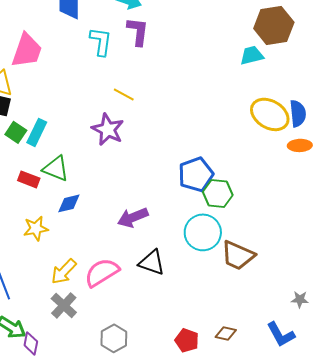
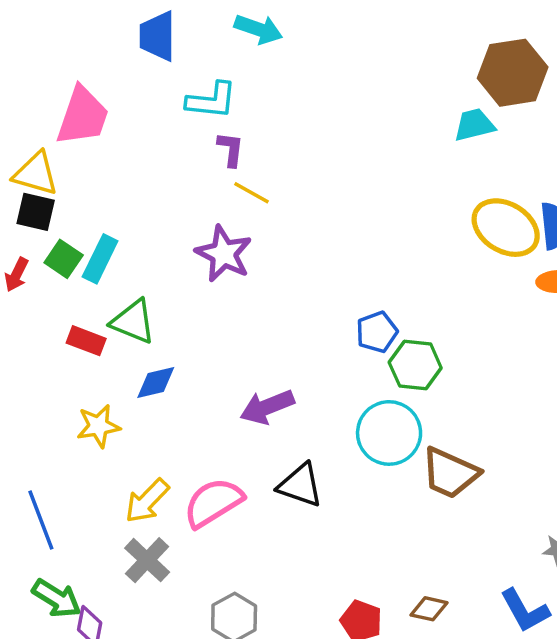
purple L-shape: (138, 31) -> (231, 149), moved, size x0.7
cyan L-shape: (101, 41) -> (211, 100), turned 88
blue pentagon: (196, 174) -> (377, 332), size x0.7

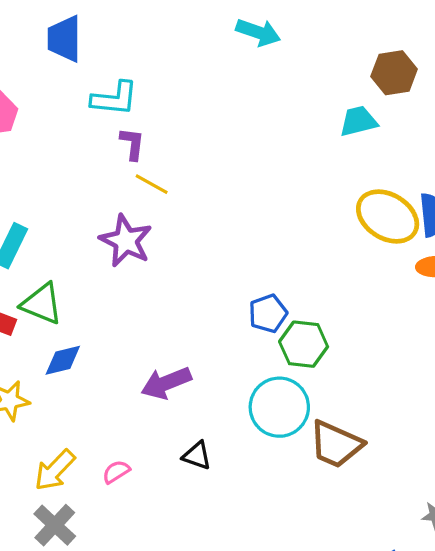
cyan arrow: (258, 29) -> (258, 32), moved
brown hexagon: (513, 73) -> (394, 73), size x0.7
black triangle: (300, 485) -> (197, 456), size x0.7
pink semicircle: (213, 503) -> (116, 472), size x0.5

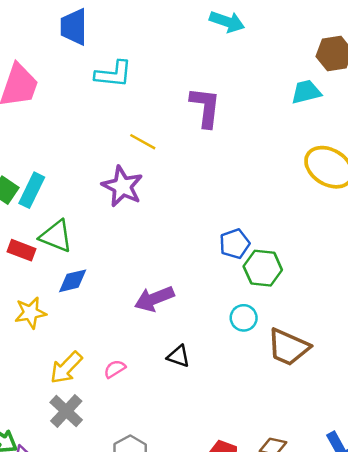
purple L-shape: (132, 144) -> (205, 107), moved, size x1.6
cyan circle: (279, 407) -> (244, 318), size x0.6

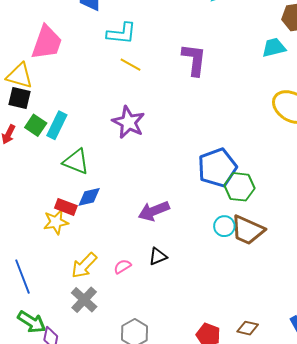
yellow line: (143, 142) -> (130, 65), moved
blue pentagon: (235, 244) -> (217, 168), size x1.6
red rectangle: (22, 250) -> (66, 207), moved
brown trapezoid: (288, 347) -> (248, 230), moved
black triangle: (179, 356) -> (158, 256), moved, turned -42

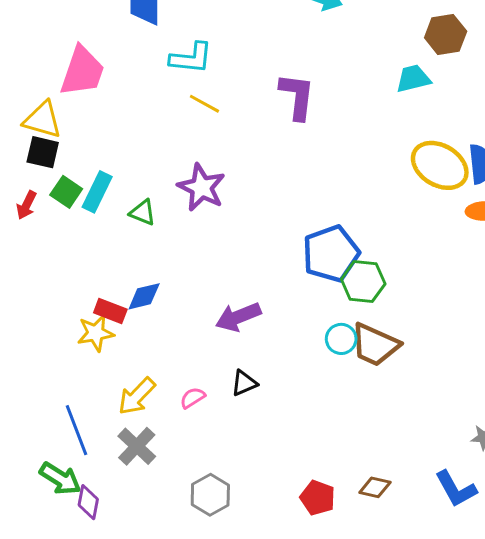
green triangle: (76, 162) -> (143, 212), moved, size x0.7
blue line: (23, 277) -> (76, 430), moved

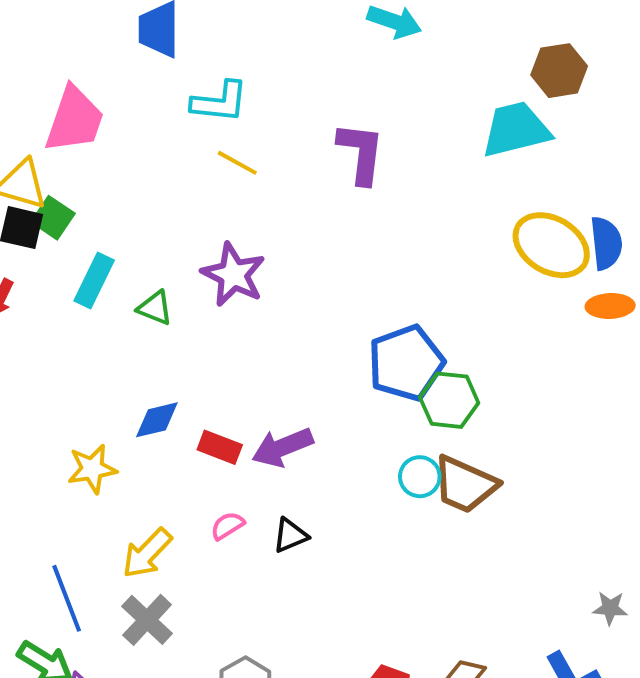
cyan trapezoid: (413, 79) -> (516, 129), size x1.5
green square: (66, 192) -> (53, 218), moved
red rectangle: (110, 311) -> (220, 447), moved
pink semicircle: (193, 398) -> (228, 526), moved

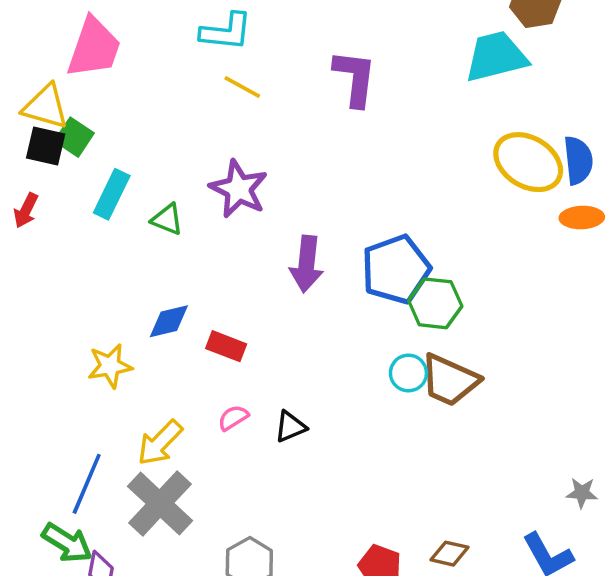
purple arrow: (282, 447) -> (307, 264), moved, turned -62
blue line: (67, 598) -> (87, 484), turned 44
gray cross: (147, 620) -> (160, 503), size x1.4

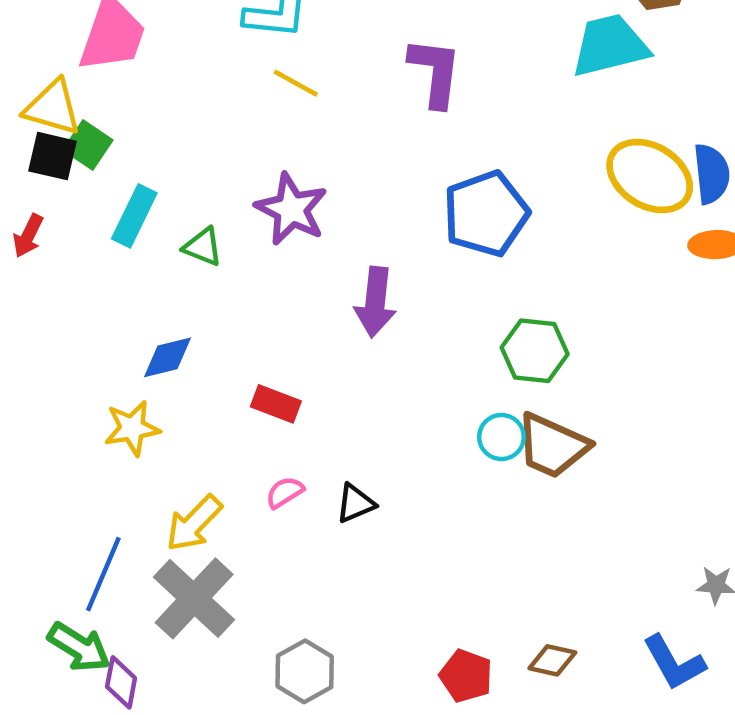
blue pentagon: (396, 269) -> (486, 214), moved
blue diamond: (169, 321) -> (167, 357), moved

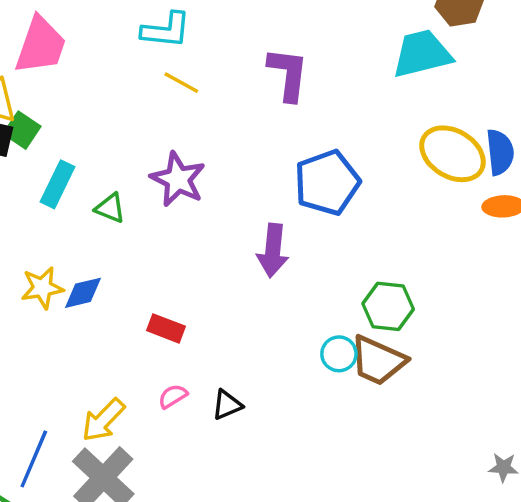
purple arrow: (375, 302) -> (273, 250), moved
green hexagon: (535, 351) -> (388, 306), moved
yellow star: (132, 428) -> (42, 288), moved

